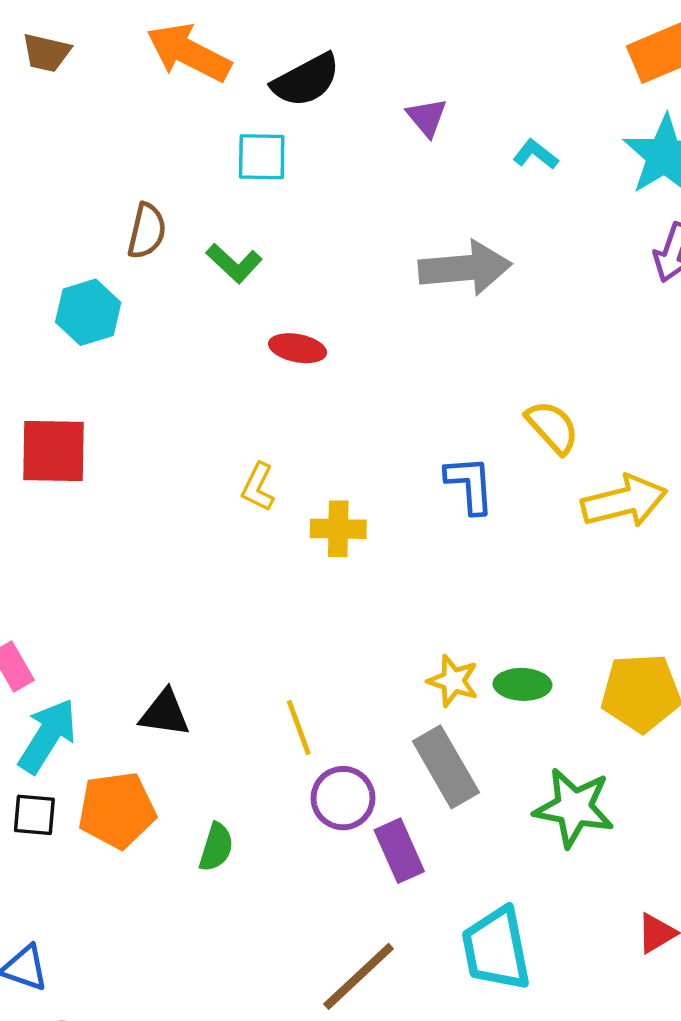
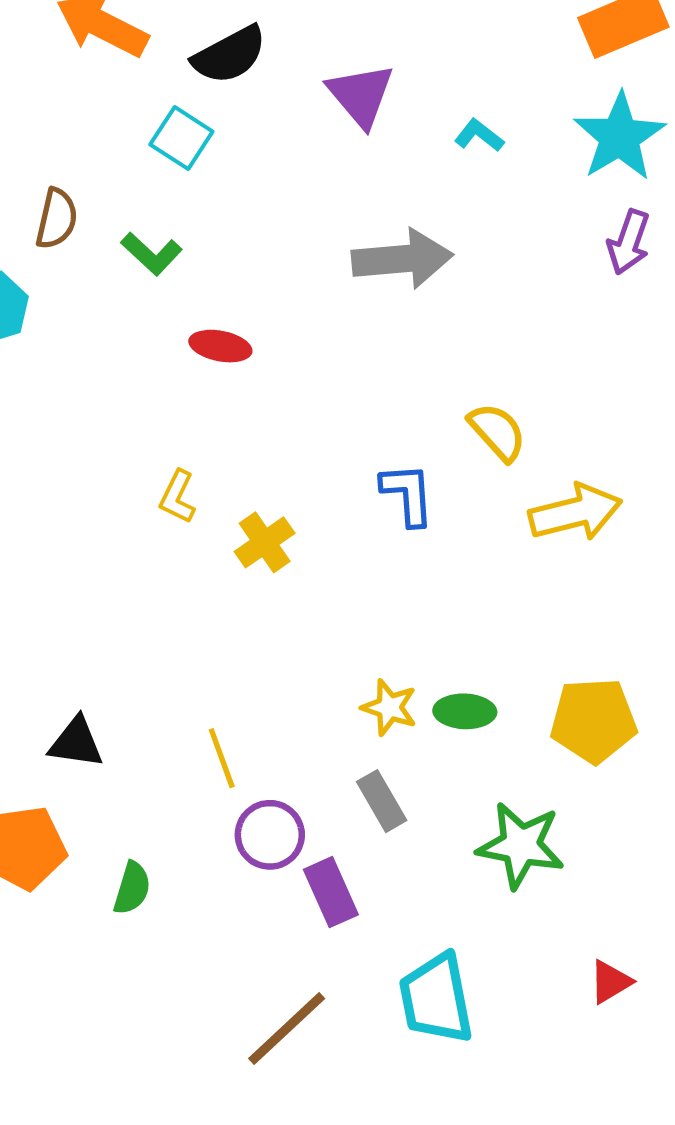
purple triangle: (427, 117) -> (361, 95), size x1.5
cyan square: (262, 157) -> (181, 138), turned 32
yellow cross: (338, 529) -> (265, 542), turned -36
gray rectangle: (446, 767) -> (382, 801), size x0.7

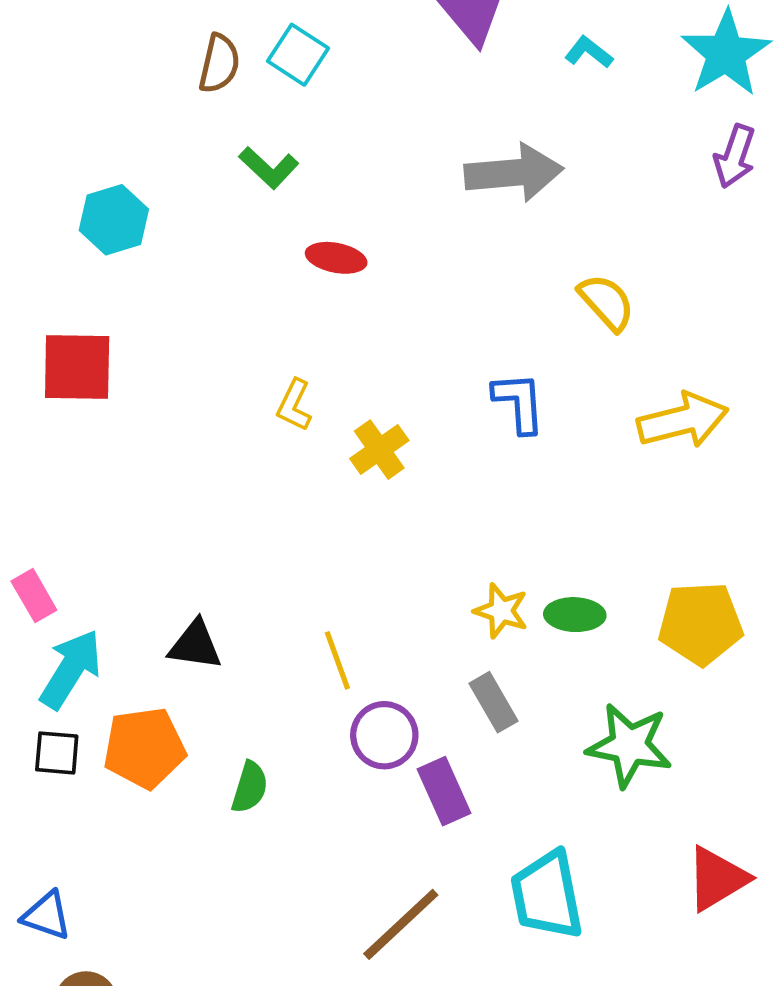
brown semicircle: (57, 219) -> (219, 64), moved
yellow semicircle: (497, 432) -> (607, 302), moved
red triangle: (610, 982) -> (717, 879), size x1.5

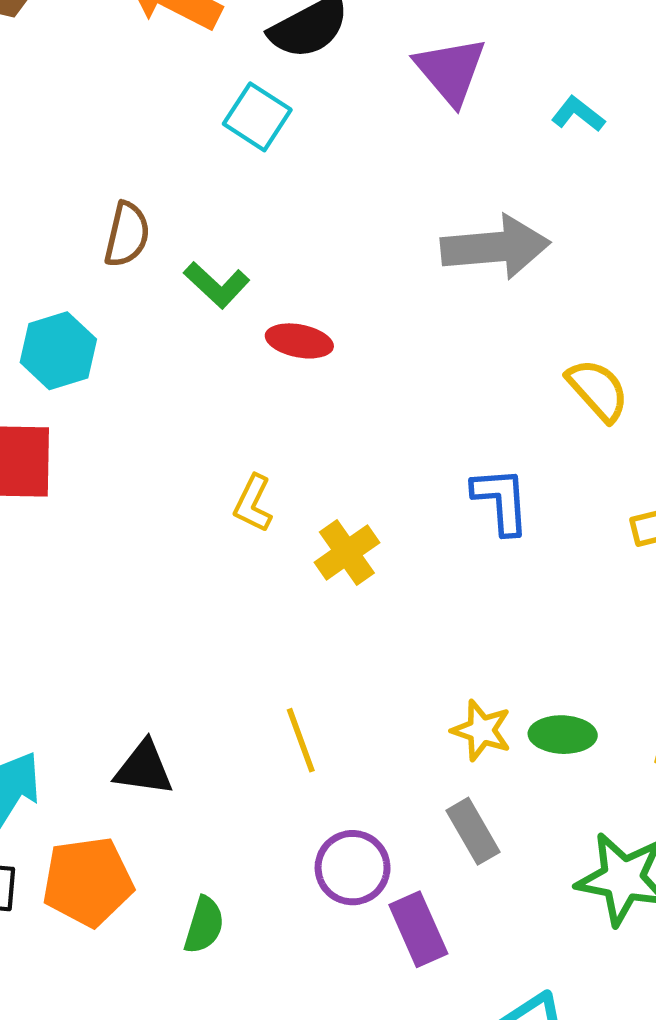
brown semicircle: (219, 64) -> (127, 234), moved
green L-shape: (269, 168) -> (217, 285), moved
cyan hexagon: (114, 220) -> (58, 351), moved
yellow line: (337, 660) -> (301, 740), moved

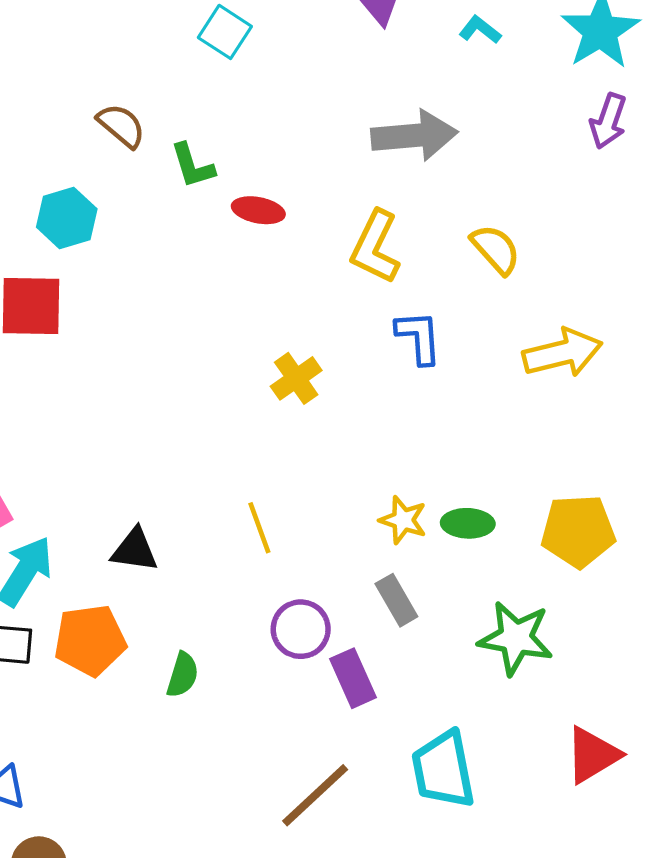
brown semicircle: (127, 234) -> (121, 126), turned -63
green L-shape: (217, 285) -> (193, 166), turned 30
yellow L-shape: (253, 503) -> (375, 247), moved, size x1.6

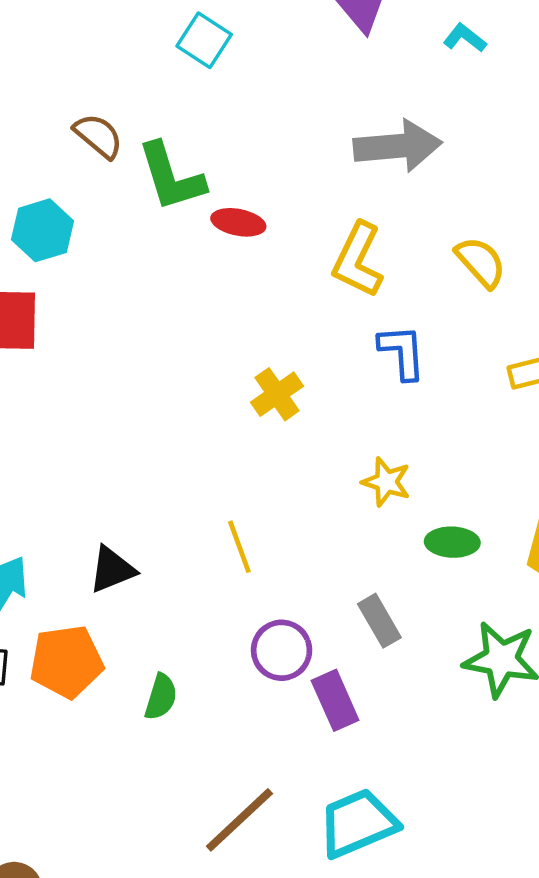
green L-shape: (193, 166) -> (171, 177), size x1.5
yellow star: (403, 520) -> (386, 482), moved
black triangle: (135, 550) -> (112, 569), turned -30
cyan trapezoid: (443, 770) -> (358, 823), moved, turned 78
brown line: (315, 795) -> (239, 820), moved

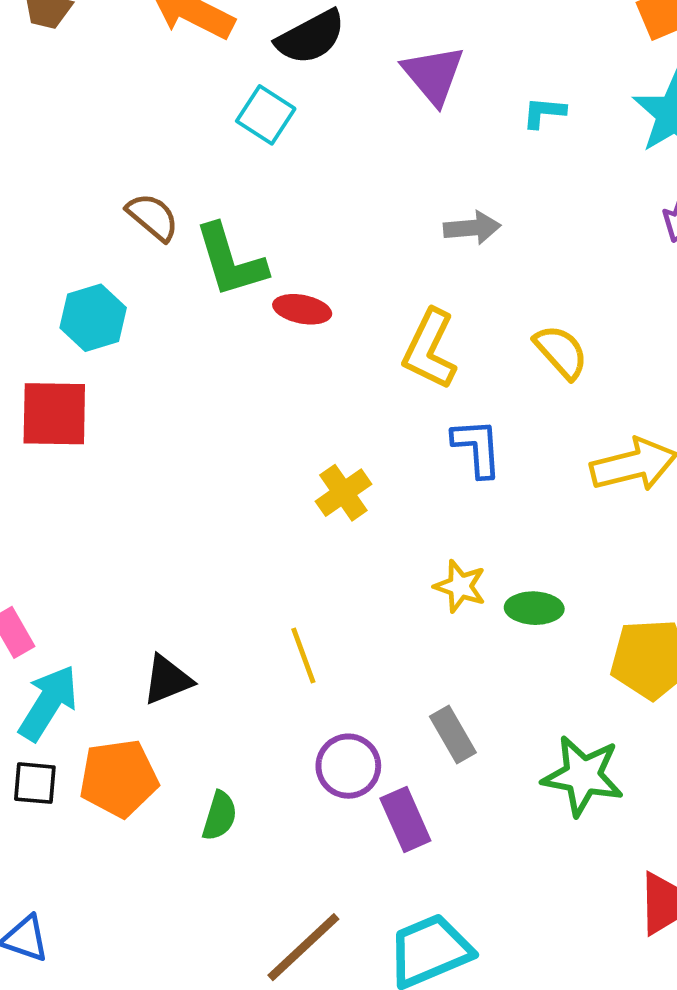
cyan L-shape: (465, 38) -> (544, 112), turned -33
gray arrow: (398, 146) -> (472, 228), size x0.6
green ellipse: (452, 542) -> (534, 608), moved

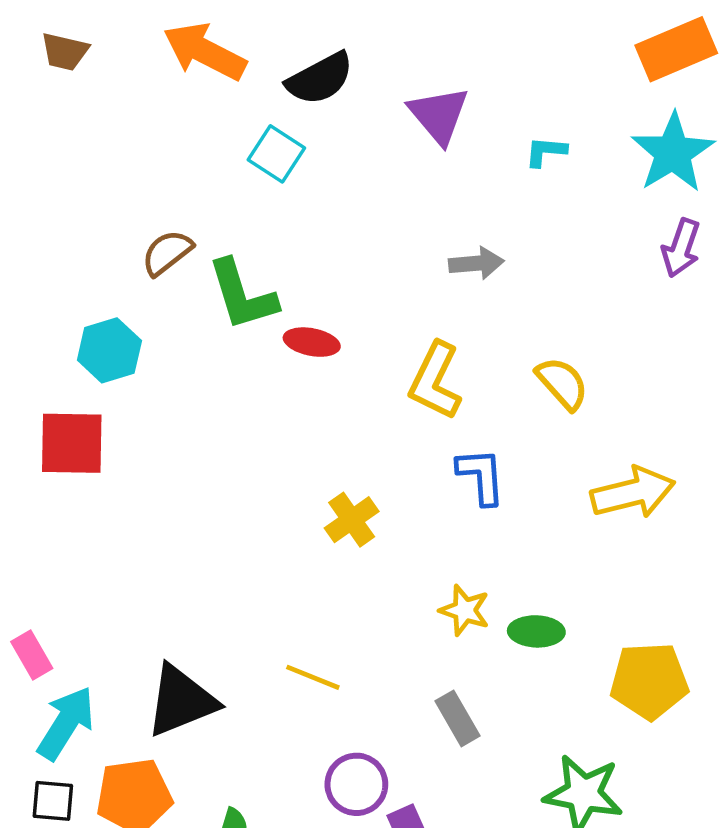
brown semicircle: (153, 217) -> (167, 253), turned -78
yellow line: (303, 656) -> (313, 677), turned -48
black triangle: (167, 680) -> (181, 701), size x1.5
gray rectangle: (453, 734) -> (458, 718), moved

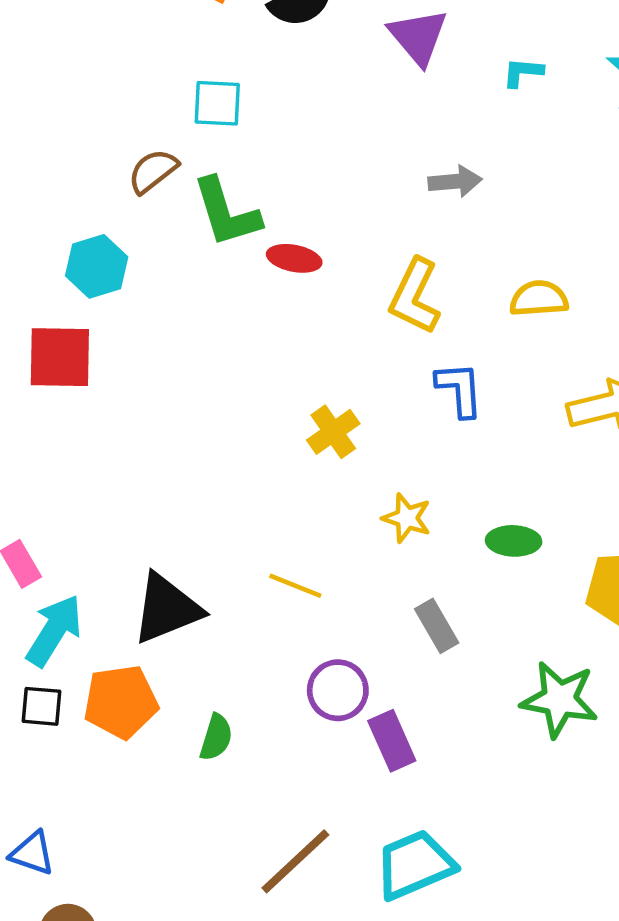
cyan square: (276, 154) -> (217, 103), moved, turned -30
yellow semicircle: (562, 383) -> (539, 299), turned -52
yellow star: (465, 610) -> (407, 518), moved

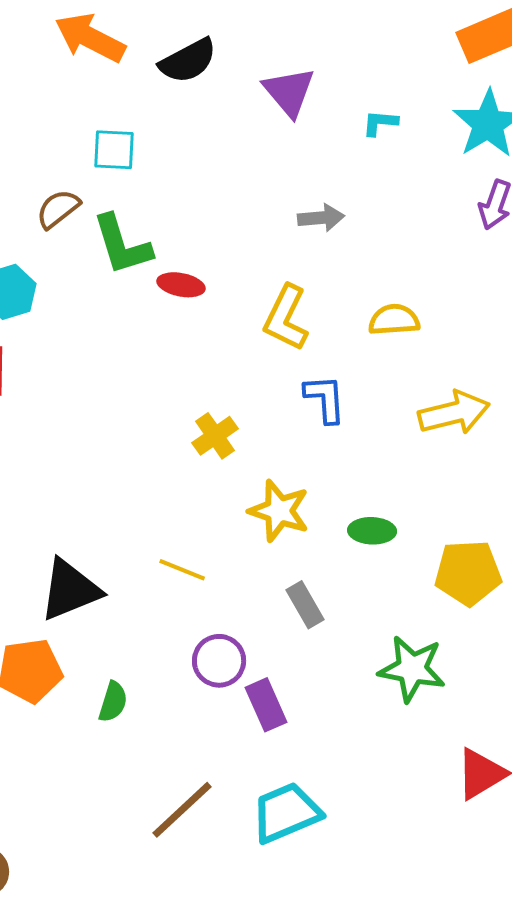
yellow star: (407, 518) -> (279, 511), size x1.4

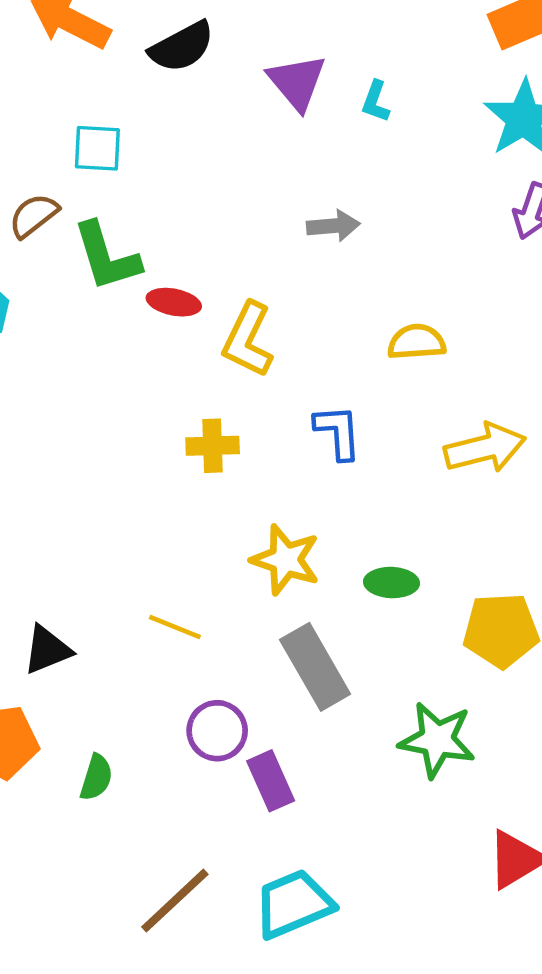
cyan L-shape: (380, 123) -> (376, 102), moved, turned -75
yellow L-shape: (286, 318) -> (248, 340), moved
yellow cross: (215, 436) -> (213, 446), moved, turned 33
black triangle: (70, 590) -> (47, 650), size x0.7
gray rectangle: (305, 605) -> (315, 667), size x1.6

